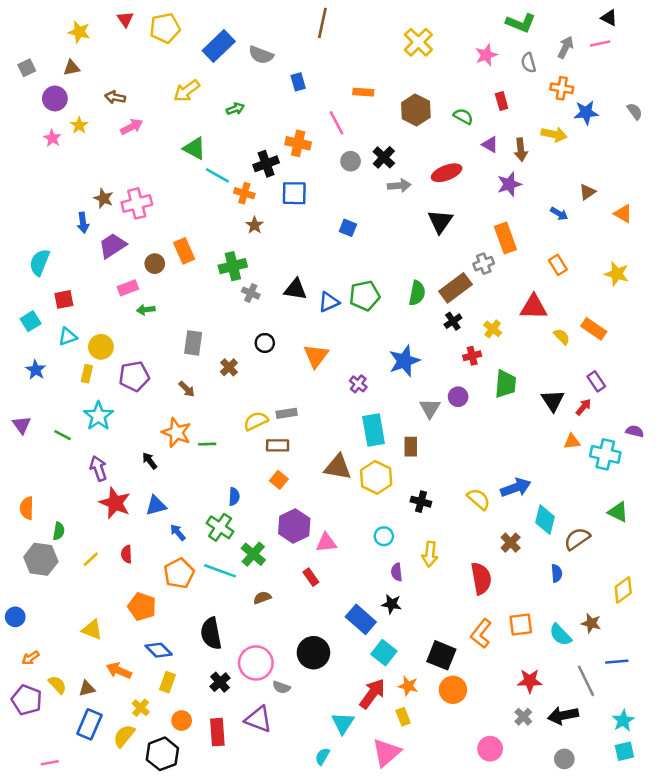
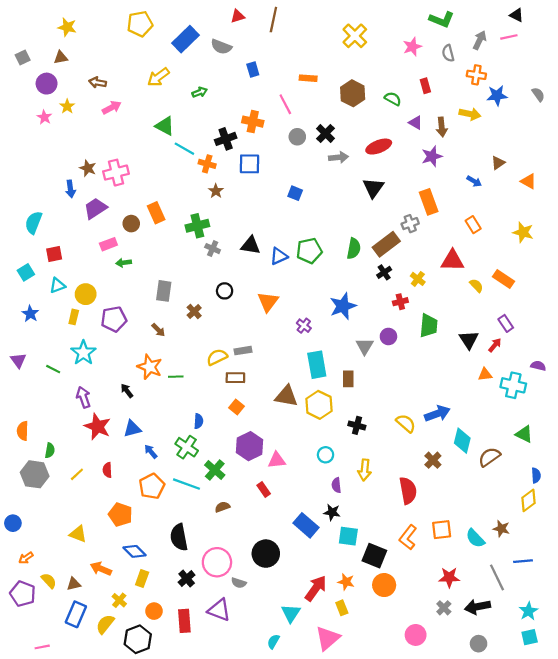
red triangle: (125, 19) -> (238, 16), moved, turned 48
blue semicircle: (557, 573) -> (536, 475), moved
cyan square: (384, 653) -> (348, 536), moved, turned -30

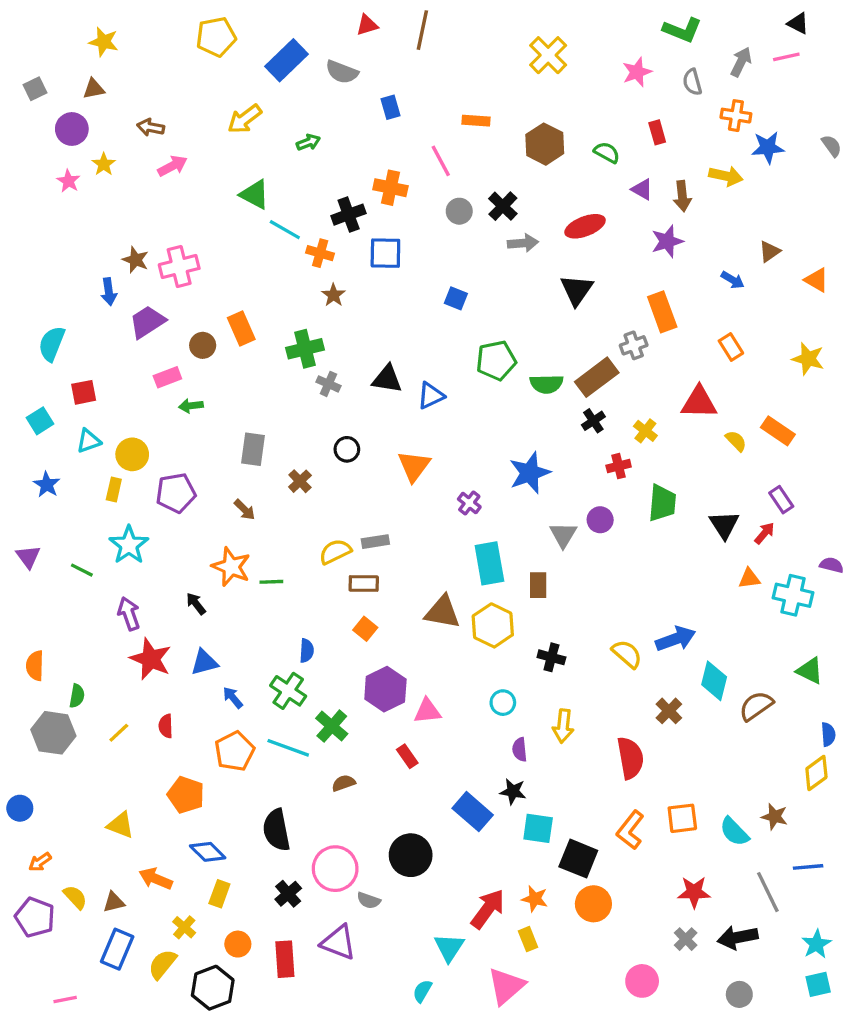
green semicircle: (354, 249) -> (546, 384), turned 78
green pentagon: (309, 251) -> (496, 360), moved

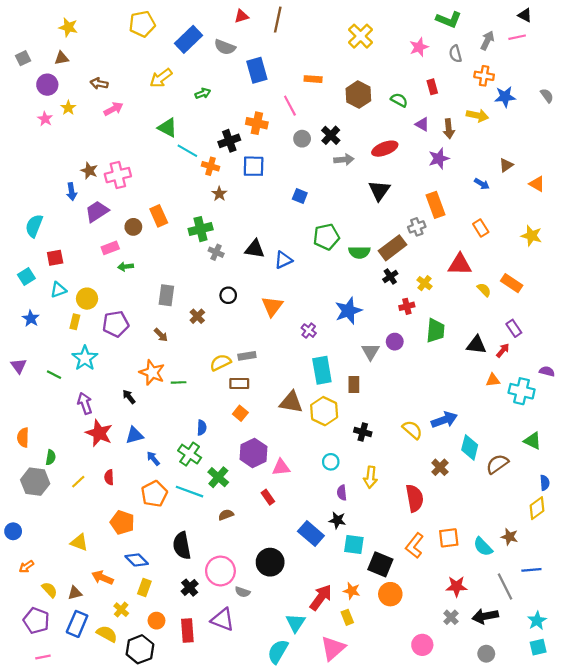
blue rectangle: (390, 107) -> (257, 70), size x1.6
black triangle: (724, 525) -> (476, 345), turned -50
purple pentagon: (35, 917) -> (36, 621), moved
yellow semicircle: (162, 964) -> (107, 634), turned 80
cyan semicircle: (422, 991) -> (278, 651), size x1.6

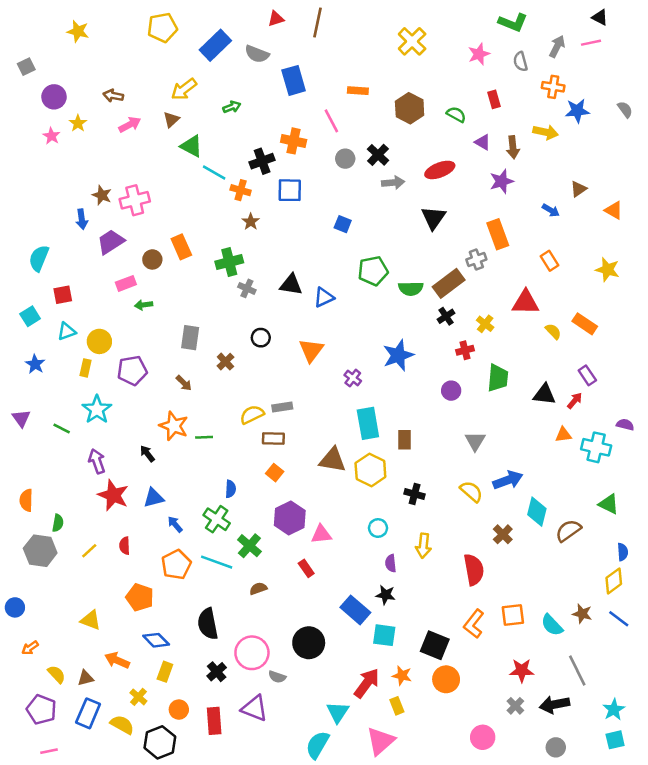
brown triangle: (62, 58) -> (171, 120), moved, turned -32
gray triangle: (370, 352) -> (475, 441), moved
cyan square: (354, 545) -> (384, 635), moved
blue line: (531, 570) -> (619, 619), moved, turned 42

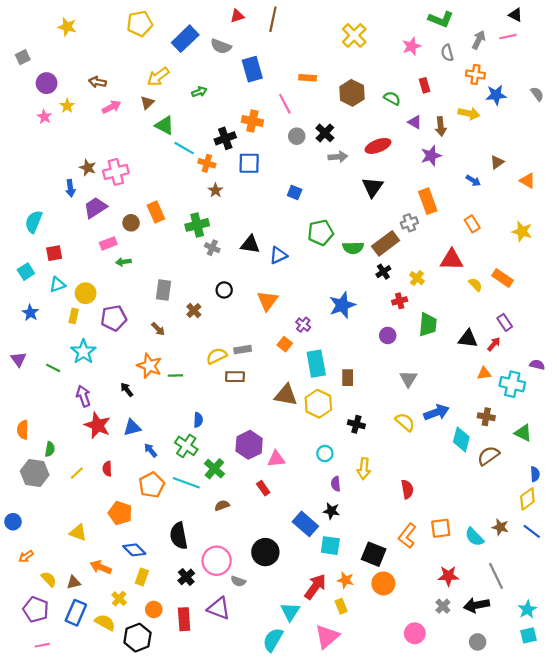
orange square: (275, 473) -> (285, 344), moved
brown cross: (503, 534) -> (486, 417), moved, turned -35
red semicircle: (474, 570) -> (407, 489), size x0.7

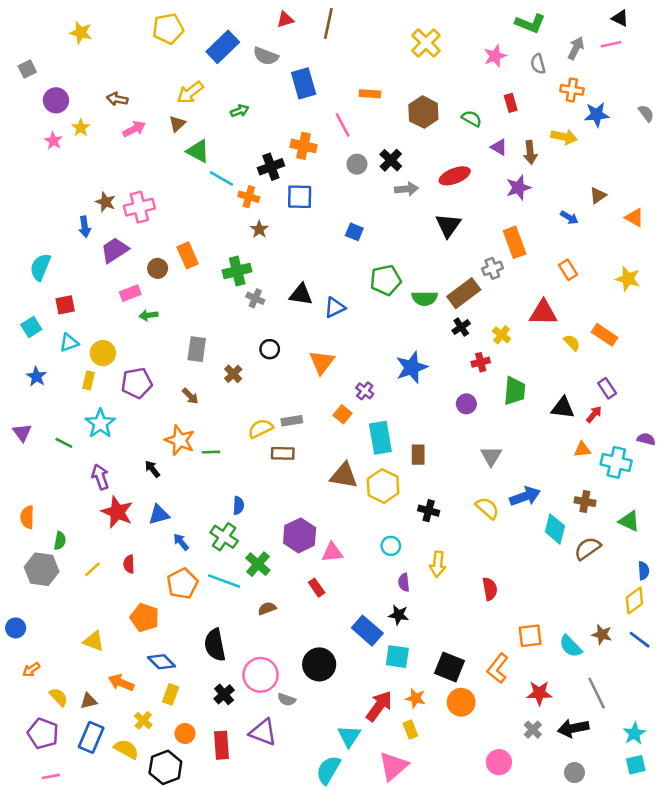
orange L-shape: (407, 536) -> (498, 668), moved

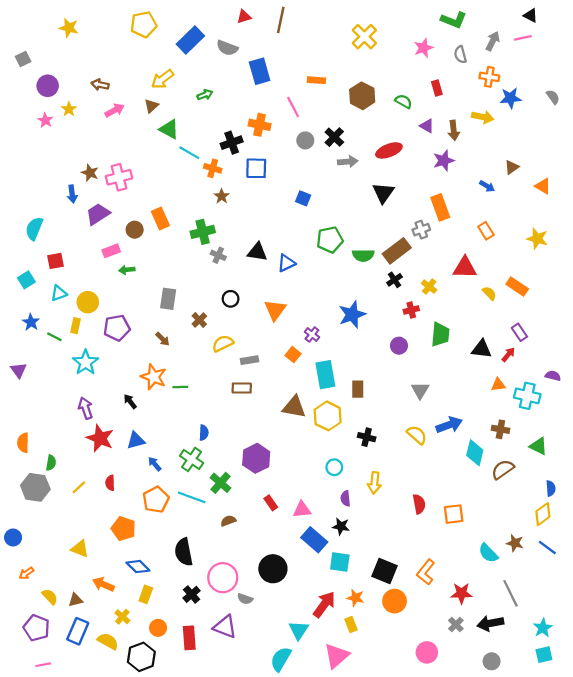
yellow semicircle: (261, 429) -> (223, 343), moved
green line: (64, 443) -> (54, 337), moved
pink triangle: (332, 552) -> (302, 510), moved
orange square: (530, 636) -> (454, 514), moved

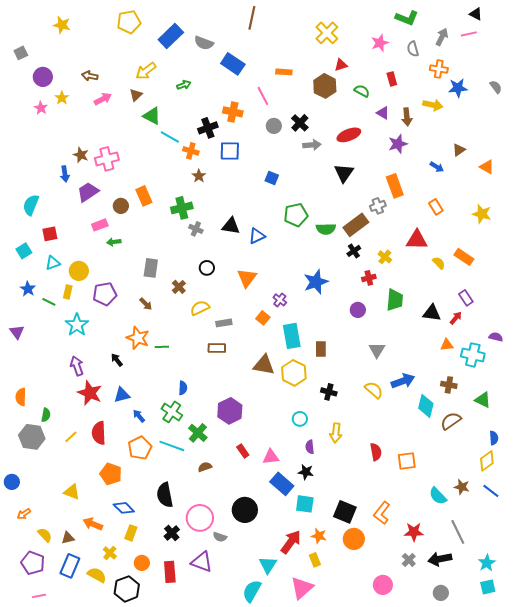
red triangle: (244, 17) -> (341, 65), moved
blue rectangle: (260, 71) -> (233, 64), turned -40
red semicircle: (110, 483) -> (99, 433), size x1.6

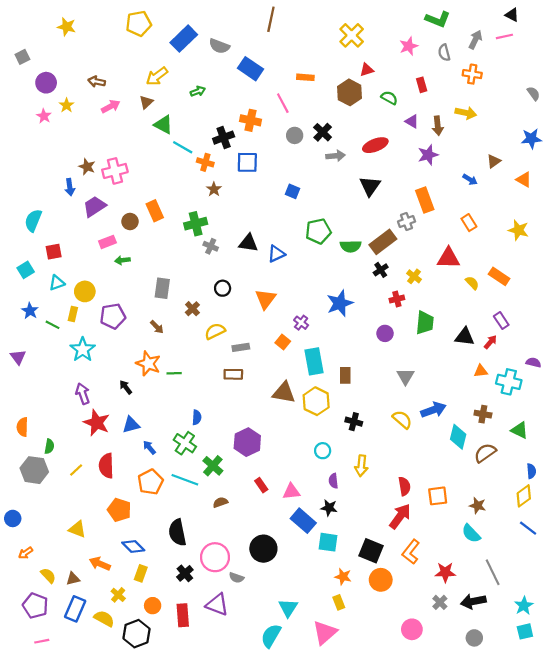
blue star: (458, 88) -> (531, 139), moved
brown star: (462, 487) -> (478, 506), moved
red arrow: (291, 542) -> (400, 516), moved

